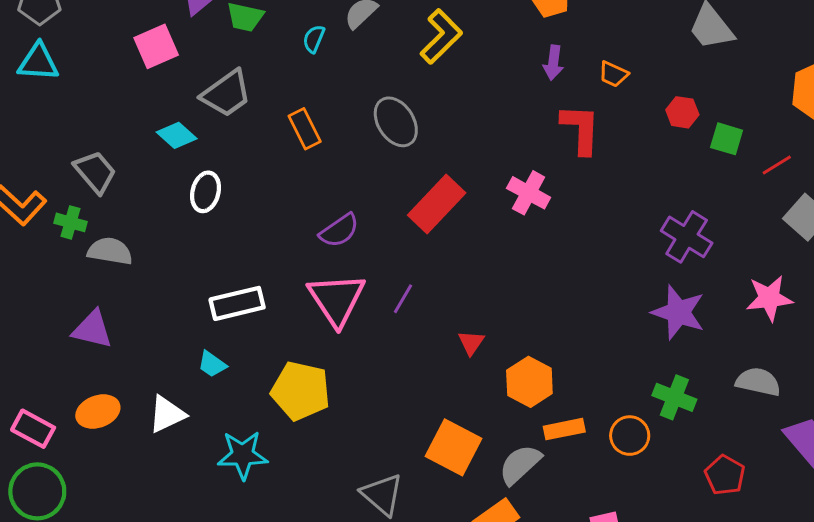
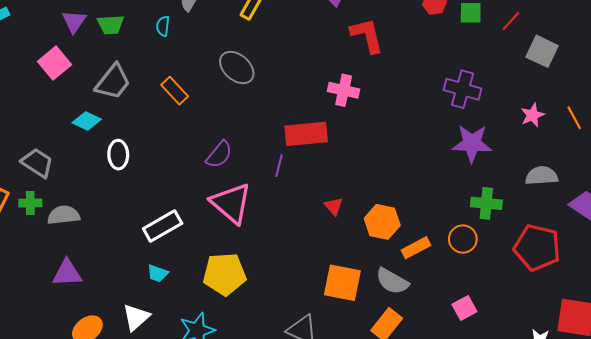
red rectangle: (437, 204) -> (306, 134), moved, turned 57
pink star: (769, 298) -> (532, 115), size x0.7
purple line: (403, 299) -> (279, 166), moved
gray semicircle: (520, 464) -> (392, 281), turned -92
red pentagon: (725, 475) -> (537, 247), size x1.6

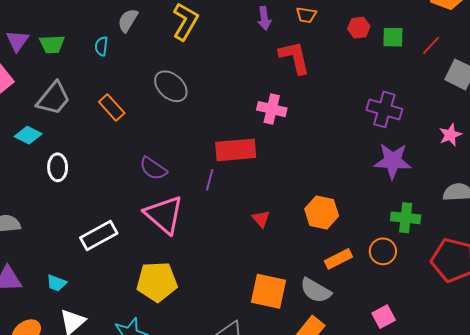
purple semicircle: (219, 155) -> (153, 169), turned 84
orange hexagon: (382, 222) -> (322, 212), moved
cyan trapezoid: (157, 273) -> (56, 283), moved

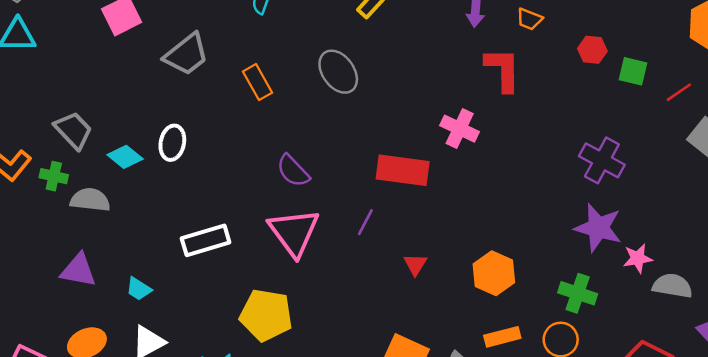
cyan diamond: (28, 135) -> (125, 157), moved
pink star: (450, 135) -> (638, 258), moved
purple line: (210, 180) -> (365, 222), moved
green cross: (406, 218) -> (578, 293), moved

